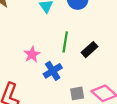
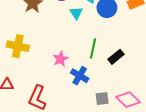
blue cross: (53, 71) -> (80, 76), turned -30

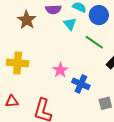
green line: (93, 48) -> (94, 42), moved, turned -60

